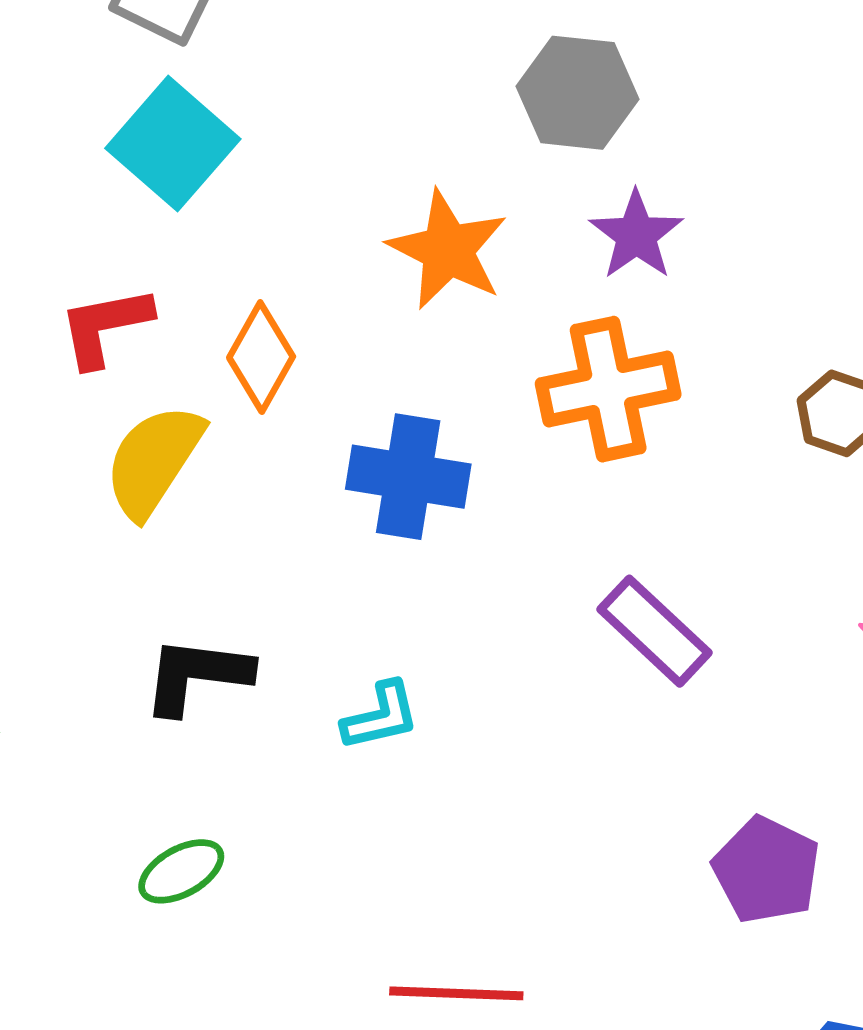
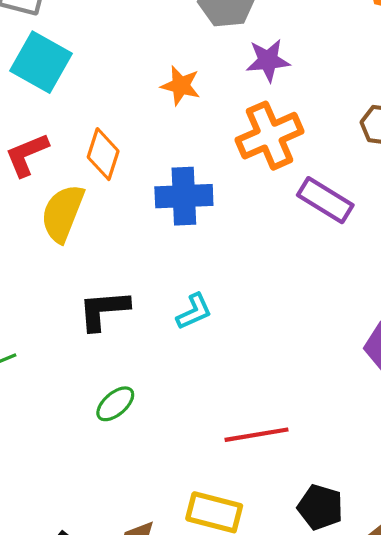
purple star: (636, 235) -> (268, 60), turned -30
orange star: (448, 250) -> (181, 86), size x0.7
purple rectangle: (654, 631) -> (325, 200), moved

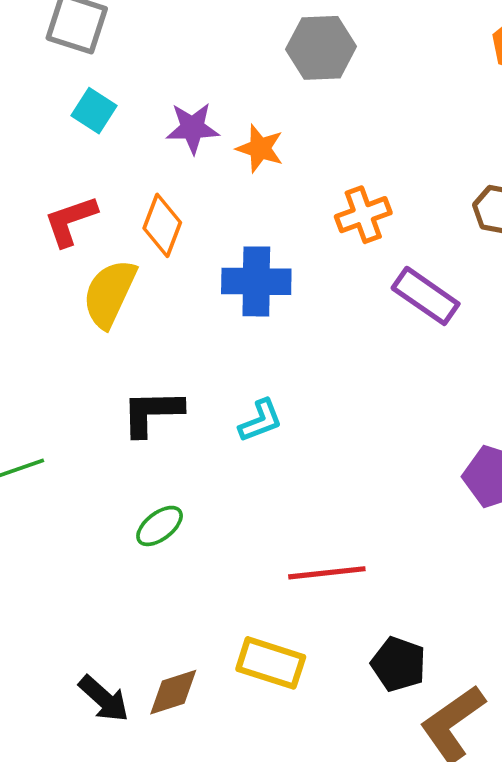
purple star: (268, 60) -> (192, 128), moved
cyan square: (41, 62) -> (94, 111), size x0.6
orange cross: (270, 136) -> (363, 215), size x0.7

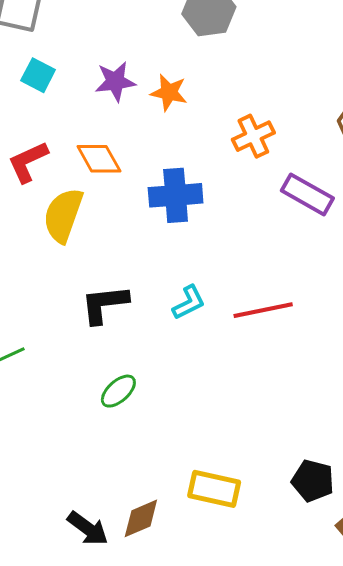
orange diamond: (162, 225) -> (99, 159), turned -45
red line: (327, 573) -> (263, 310), moved

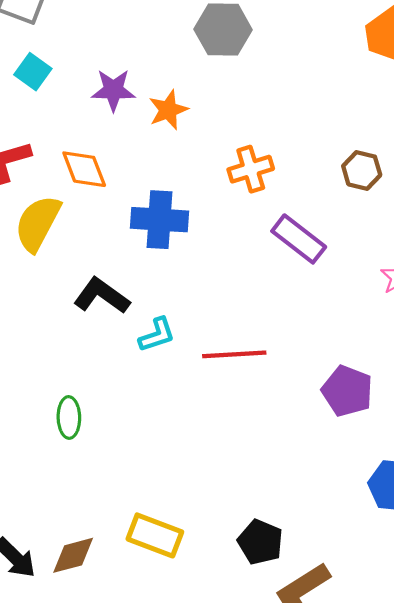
orange star: (169, 92) -> (168, 110), turned 30
black L-shape: (104, 304) -> (102, 296), moved, turned 34
green ellipse: (118, 391) -> (69, 417), turned -57

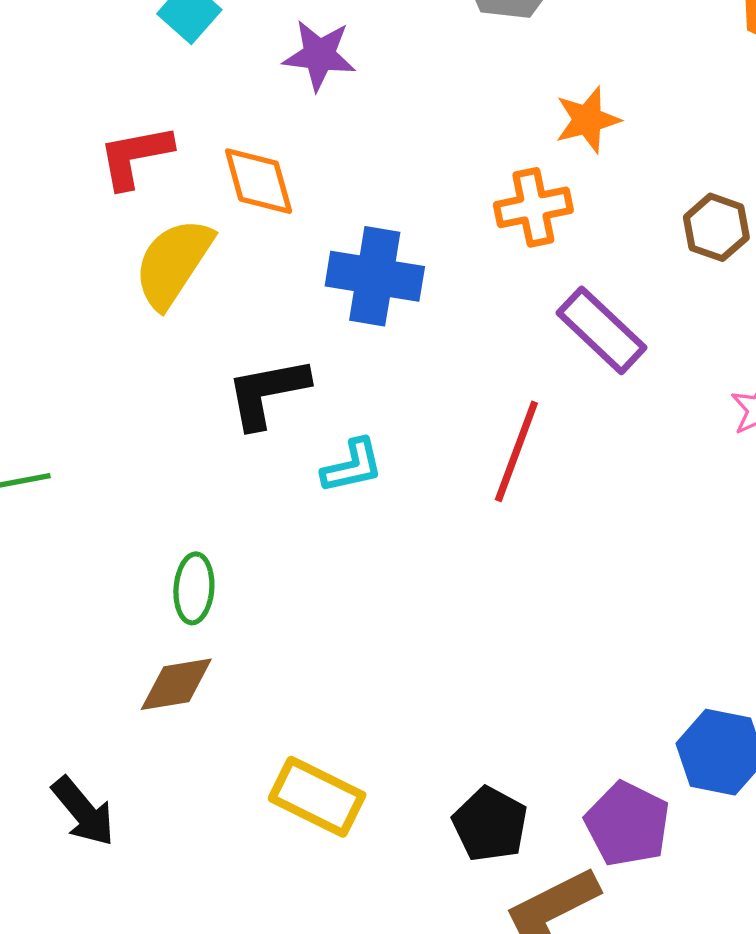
orange star: (168, 110) -> (587, 120), moved
black L-shape: (102, 296) -> (267, 393), turned -52
red line: (234, 354) -> (516, 451), moved, turned -72
purple pentagon: (347, 391) -> (627, 824), moved
brown diamond: (73, 555) -> (176, 684), moved

